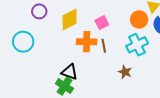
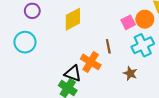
purple circle: (39, 11) -> (32, 11), moved
pink square: (102, 23) -> (128, 22), moved
orange cross: (87, 42) -> (91, 62), moved, turned 30

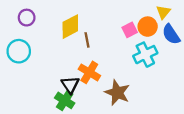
brown line: (108, 46) -> (87, 40), moved
black triangle: (73, 73) -> (70, 85), turned 36
brown star: (130, 73) -> (117, 93), moved, size x1.6

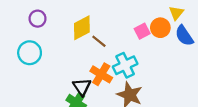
brown line: (87, 40) -> (99, 41), turned -40
cyan cross: (145, 55) -> (125, 65), moved

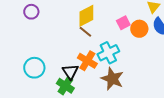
yellow diamond: (82, 28) -> (86, 16), moved
orange circle: (160, 28) -> (139, 29), moved
cyan circle: (30, 53) -> (34, 68), moved

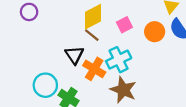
pink square: (123, 23) -> (124, 25), moved
cyan circle: (34, 68) -> (45, 85), moved
black triangle: (70, 72) -> (74, 55), moved

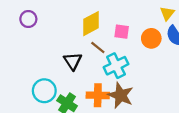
pink square: (124, 25) -> (122, 32), turned 35
brown line: (92, 35) -> (98, 47), moved
orange cross: (94, 69) -> (98, 95), moved, turned -30

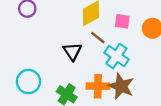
cyan cross: (116, 66) -> (116, 56), turned -30
cyan circle: (44, 91) -> (28, 82), moved

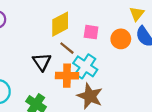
orange cross: (98, 86) -> (67, 76), moved

